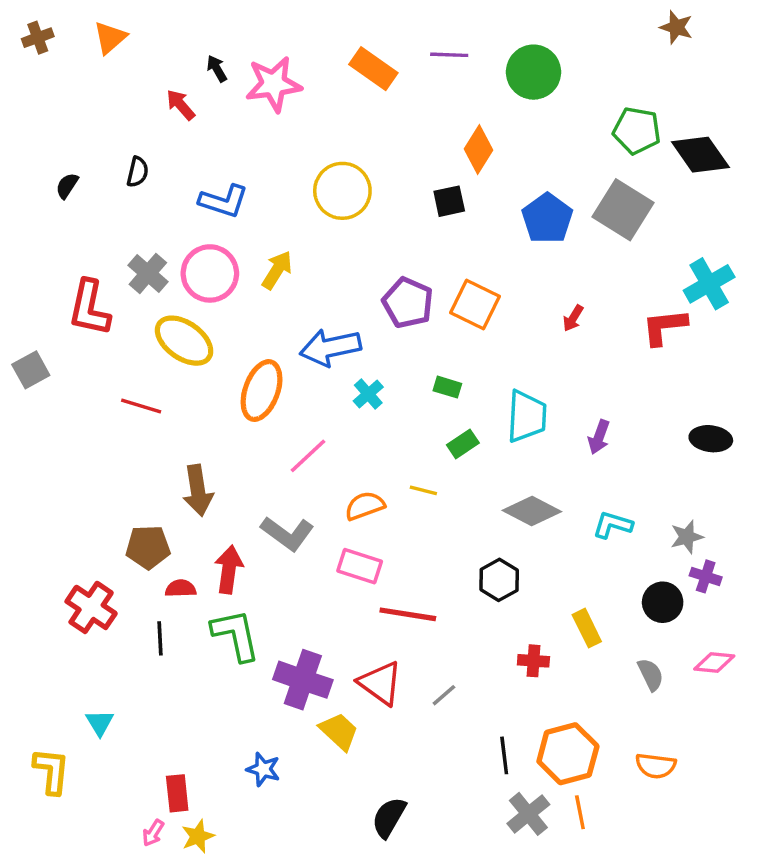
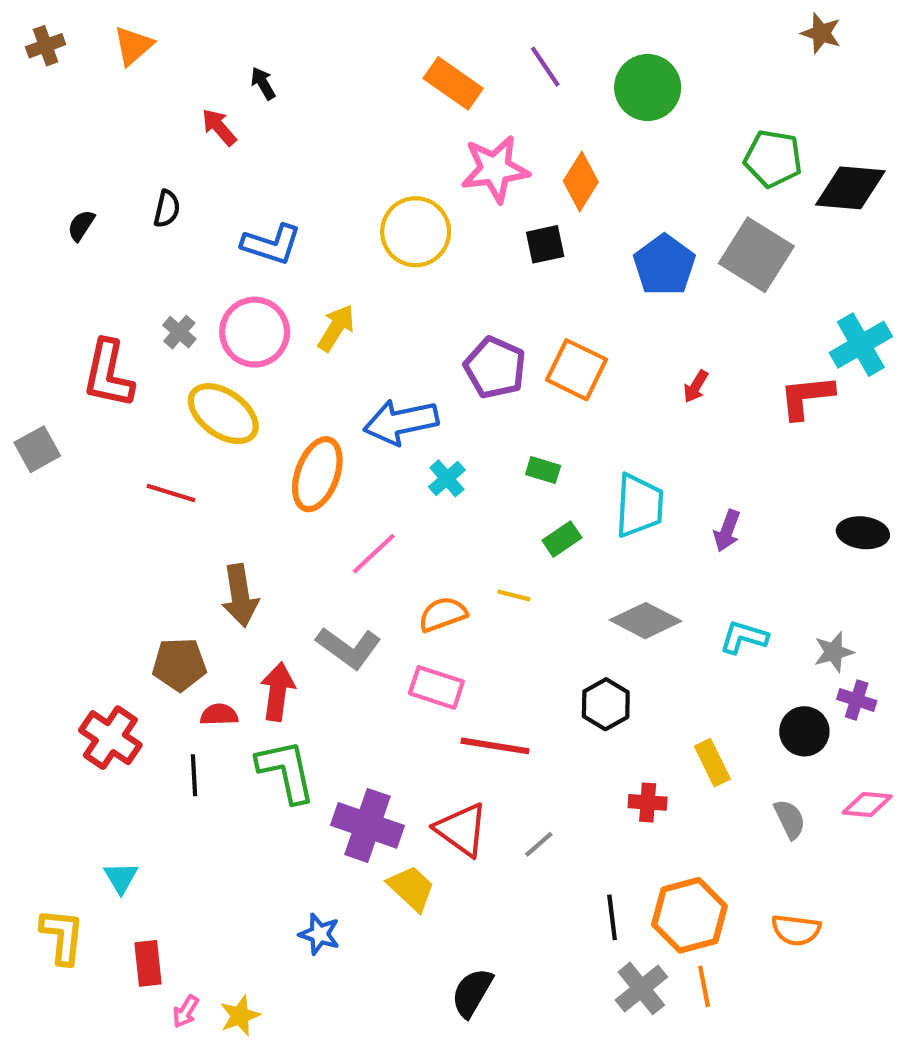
purple line: (449, 55) -> (545, 67), turned 54
pink star: (274, 84) -> (495, 169), moved
black diamond: (700, 155) -> (850, 188), turned -50
gray cross: (148, 273) -> (179, 332), size x0.7
red rectangle: (177, 793) -> (148, 963), moved

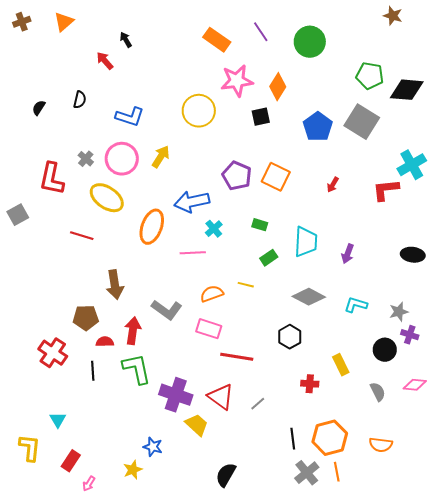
pink line: (374, 554) -> (193, 253), moved, turned 40
red rectangle: (148, 963) -> (71, 461), turned 40
yellow star: (240, 1016) -> (133, 470), moved

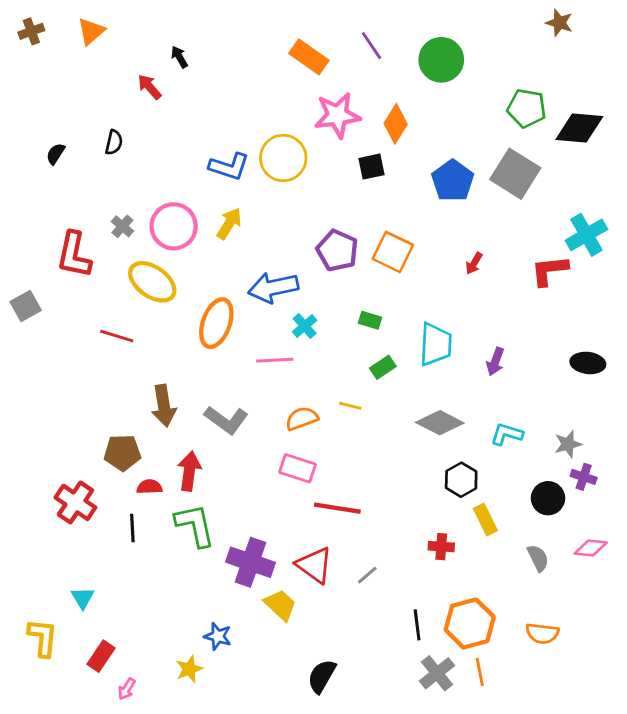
blue L-shape: (130, 117) -> (229, 167), moved
gray L-shape: (167, 310) -> (226, 420), moved
black hexagon: (290, 337) -> (461, 480), moved

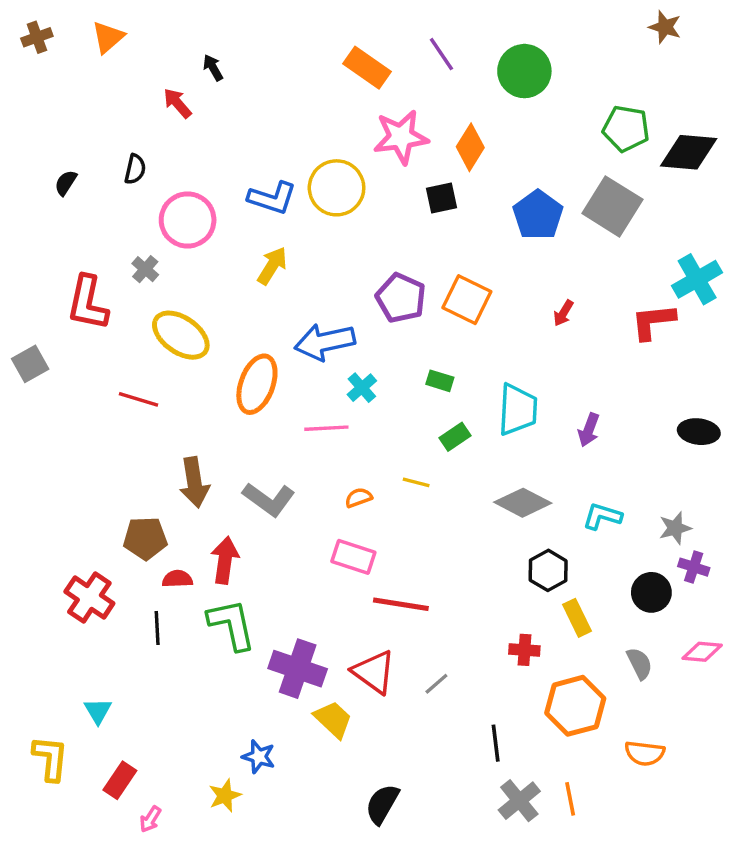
pink circle: (174, 226) -> (188, 220), moved
orange semicircle: (302, 418) -> (359, 498), size x0.7
orange hexagon: (470, 623) -> (575, 706), moved

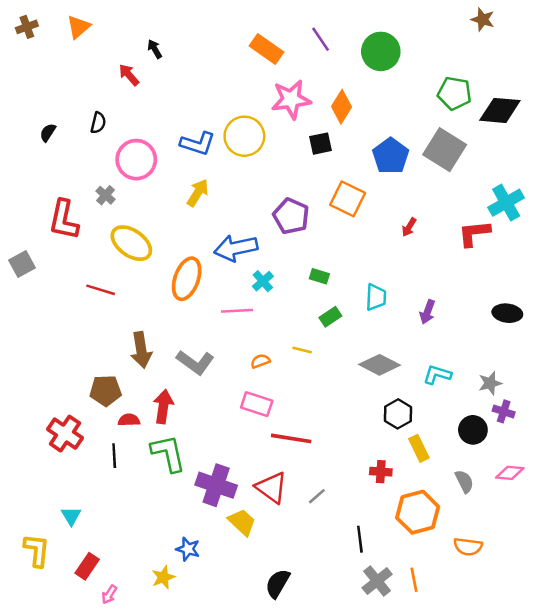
orange square: (467, 300) -> (348, 199), moved
cyan trapezoid: (518, 410) -> (376, 297), size x0.7

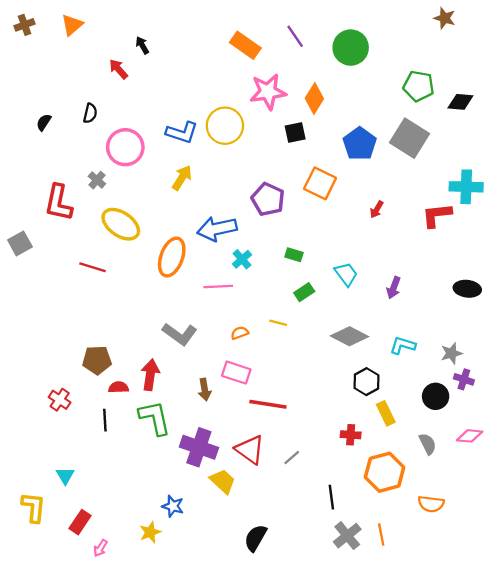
black diamond: (500, 110) -> (460, 102), size x0.7
cyan cross: (506, 203) -> (466, 187), turned 32
cyan trapezoid: (376, 297) -> (346, 274), turned -40
brown arrow: (141, 350) -> (205, 390), moved, size x0.7
red cross: (65, 434) -> (60, 400), size x0.7

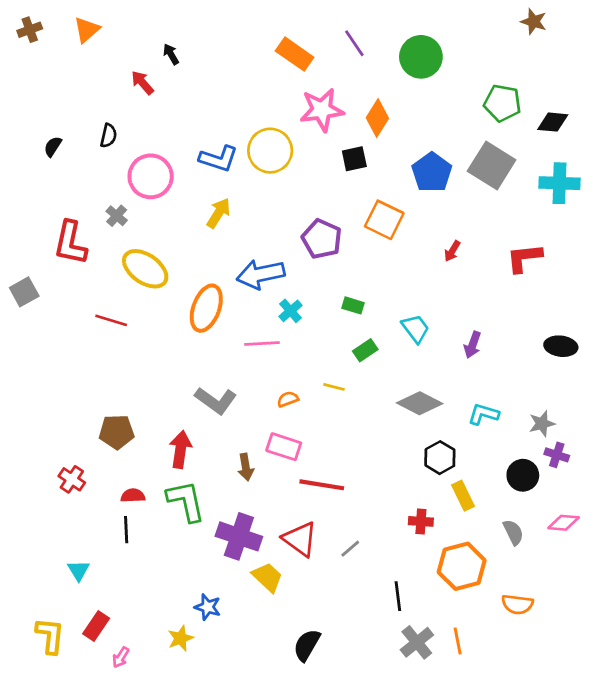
cyan cross: (466, 187) -> (559, 183), moved
red semicircle: (118, 387) -> (133, 496), moved
black line: (105, 420) -> (126, 530), moved
yellow L-shape: (34, 507) -> (50, 636), moved

